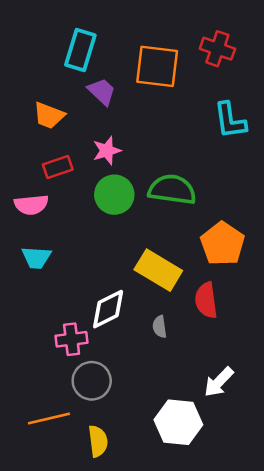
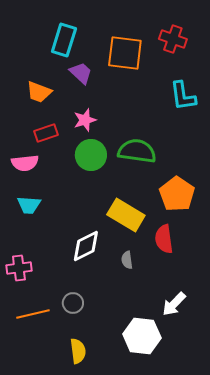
pink cross: (72, 339) -> (19, 268), moved
gray circle: (92, 381) -> (73, 303), size x0.7
orange line: (49, 418) -> (33, 314), moved

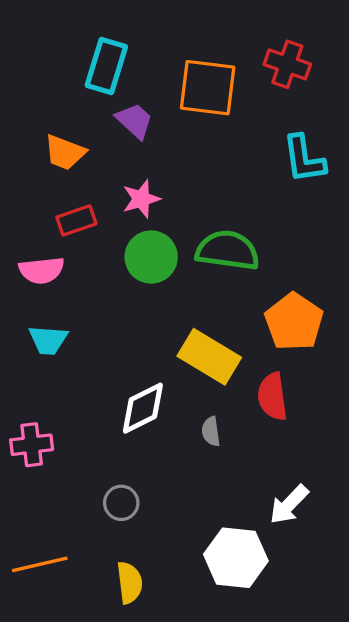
orange line: (33, 314) -> (40, 564), moved

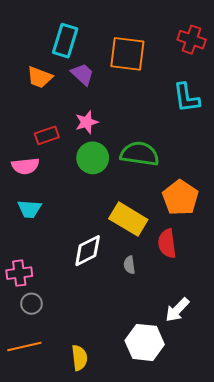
red cross: (287, 64) -> (192, 40), moved
orange trapezoid: (65, 152) -> (40, 77), moved
gray circle: (121, 503) -> (31, 304), moved

